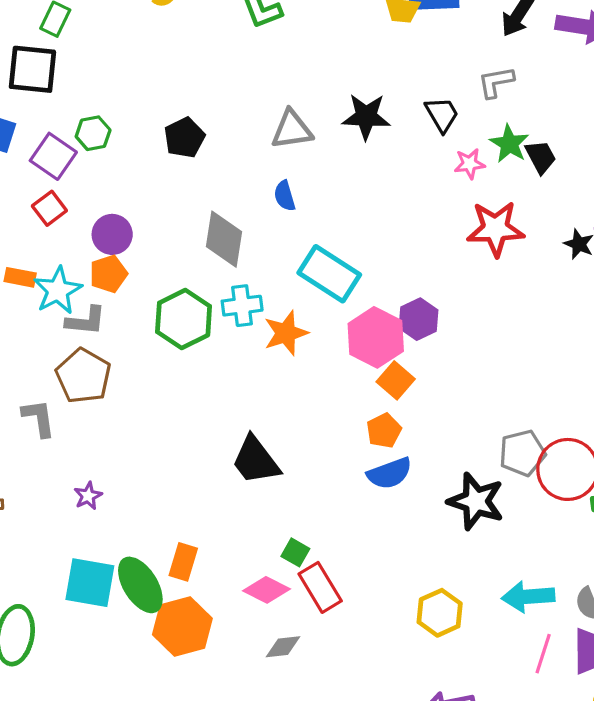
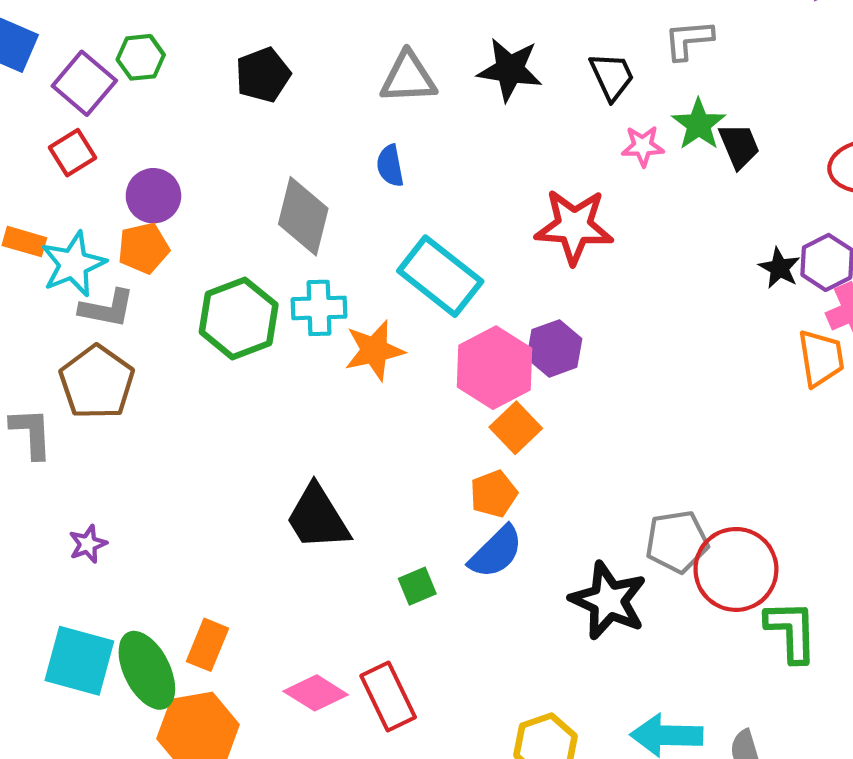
red star: (495, 229) -> (574, 226), moved
blue semicircle: (390, 473) -> (496, 552), turned -30
green square: (295, 552) -> (417, 586), moved, turned 32

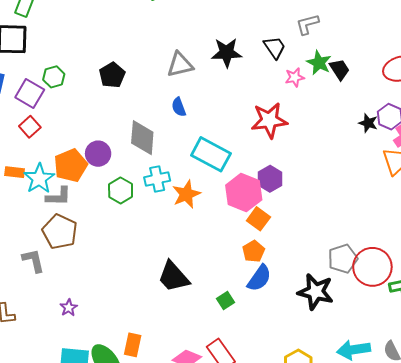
purple circle: (153, 196) -> (98, 154), moved
orange pentagon: (143, 248) -> (71, 165), size x1.4
green hexagon: (239, 318) -> (121, 190), size x0.7

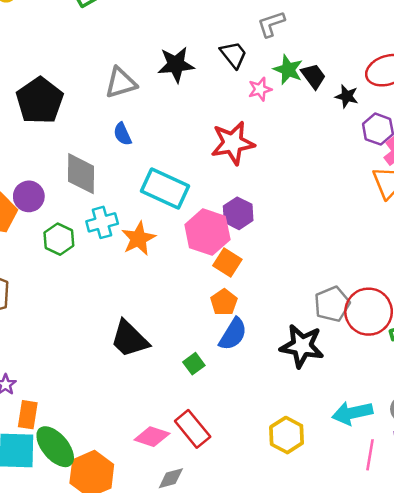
black pentagon: (112, 75) -> (40, 101), size x1.5
black star: (368, 123) -> (347, 96), moved
orange rectangle: (133, 345) -> (28, 415), moved

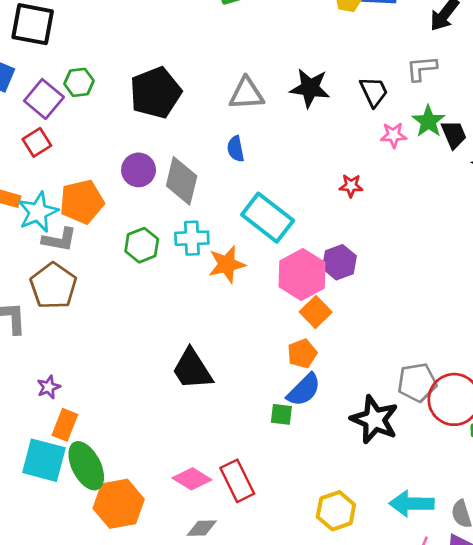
red star: (233, 143) -> (351, 186), size x0.5
purple circle: (29, 196) -> (139, 170), moved
green square: (194, 364) -> (281, 414), moved, turned 30

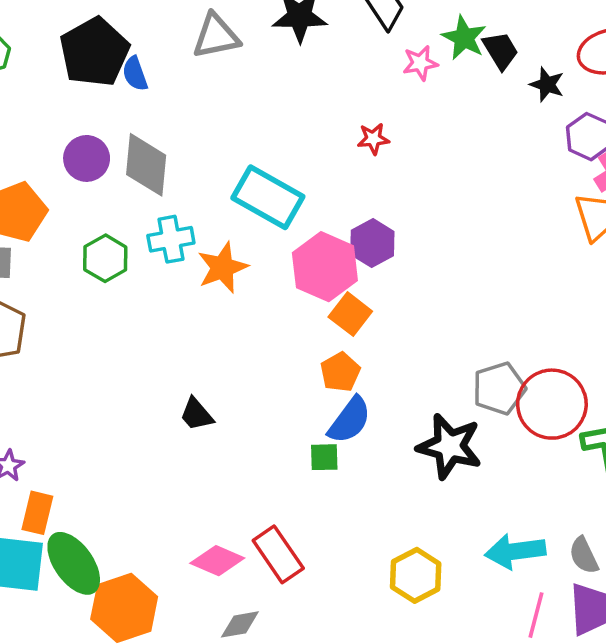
blue semicircle: (236, 149) -> (135, 74), moved
black trapezoid: (192, 369) -> (197, 414), size x0.6

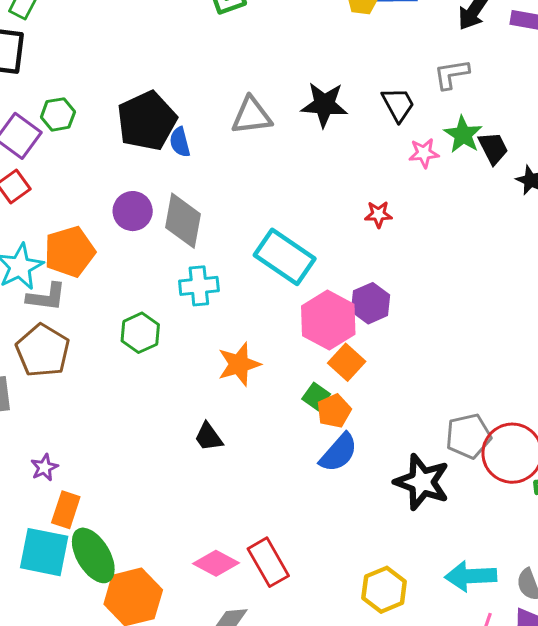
green hexagon: (105, 258) -> (140, 333), moved
orange star: (223, 268) -> (239, 364), moved
green square: (324, 457) -> (316, 396), moved, turned 32

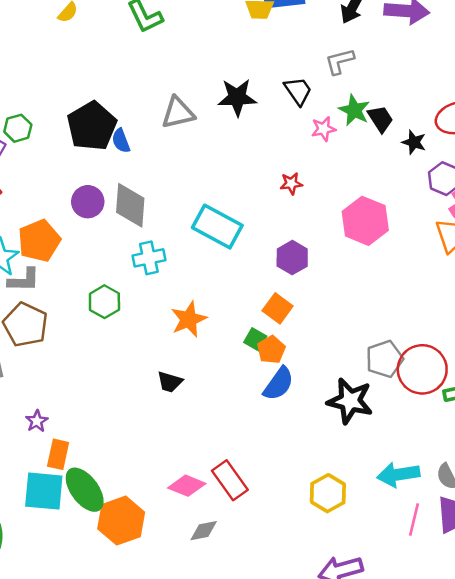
pink hexagon: (328, 320) -> (365, 221), moved
black trapezoid: (208, 437) -> (170, 382), turned -32

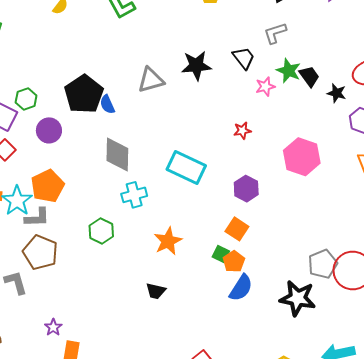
purple circle: (88, 202) -> (49, 130), moved

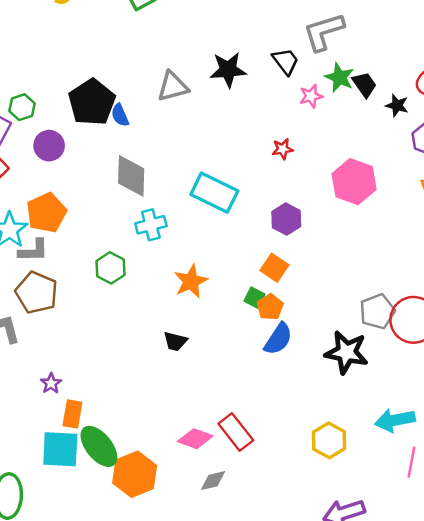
gray L-shape: (275, 33) -> (324, 32), size x1.5

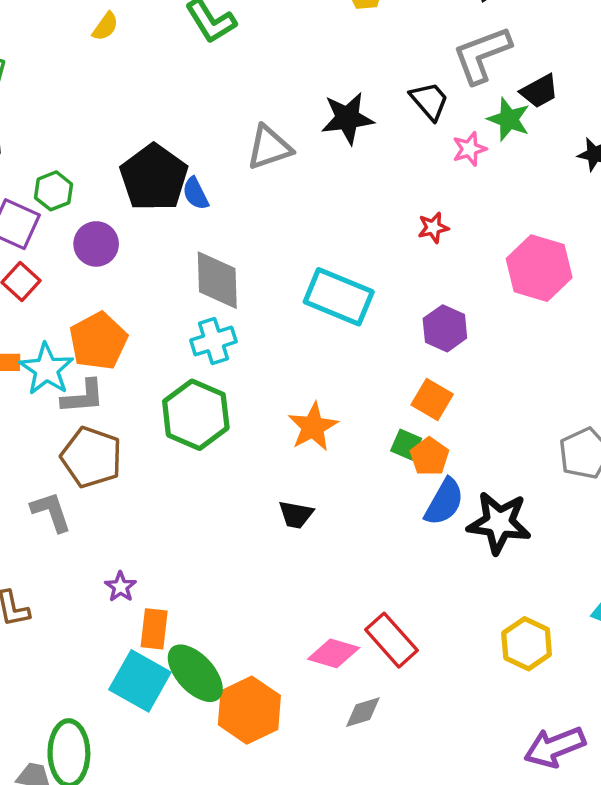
black trapezoid: (364, 85) -> (539, 91), moved, turned 100
cyan cross: (151, 225) -> (213, 341), moved
green hexagon: (111, 268) -> (196, 415), size x1.5
black star: (346, 352) -> (499, 523), moved
cyan square: (60, 449) -> (140, 681), turned 30

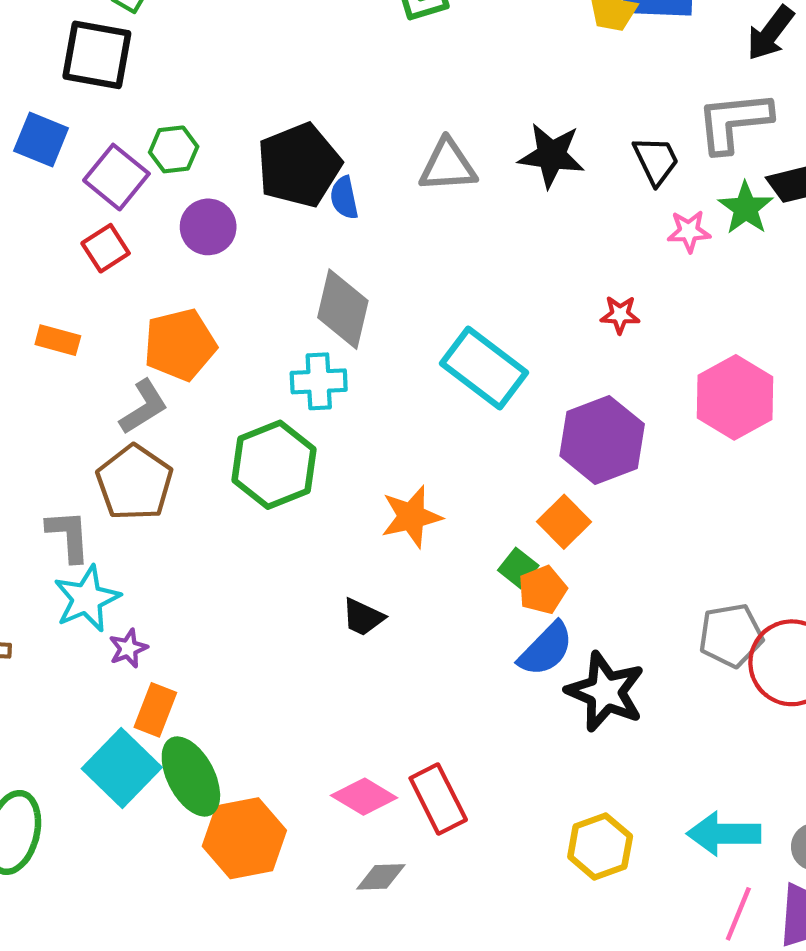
purple hexagon: (445, 328) -> (602, 440), size x1.5
cyan star: (46, 369) -> (87, 599), moved
gray L-shape: (83, 397) -> (144, 407), turned -42

